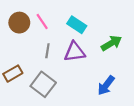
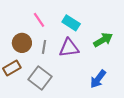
brown circle: (19, 23) -> (22, 43), moved

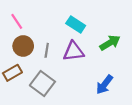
pink line: (39, 20) -> (17, 21), moved

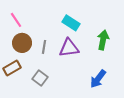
green arrow: (110, 43) -> (103, 40), turned -48
gray square: (42, 83) -> (40, 78), size x0.7

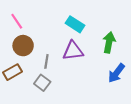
gray line: (44, 47) -> (46, 61), moved
blue arrow: (98, 79) -> (116, 73), moved

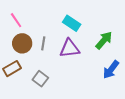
green arrow: (109, 42) -> (104, 40), turned 30
gray line: (46, 61) -> (43, 43), moved

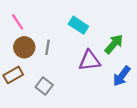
purple triangle: (70, 48) -> (90, 61), moved

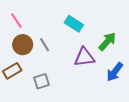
gray line: (47, 47) -> (45, 45), turned -40
gray square: (44, 86) -> (41, 81), turned 35

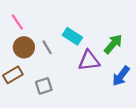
cyan rectangle: (74, 24) -> (72, 36), moved

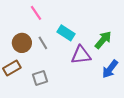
pink line: (17, 22) -> (36, 13), moved

